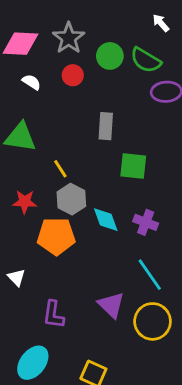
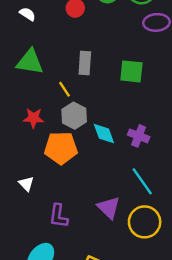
white semicircle: (31, 82) -> (27, 14), moved
gray rectangle: (106, 126) -> (85, 63), moved
green square: (133, 166) -> (131, 71), moved

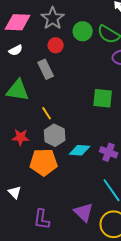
white semicircle: (27, 14) -> (16, 50), turned 120
gray rectangle: (85, 63) -> (46, 69), moved, turned -30
cyan diamond: (104, 134) -> (80, 150), turned -65

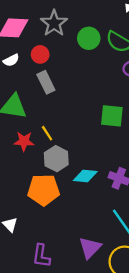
red circle: (56, 45) -> (40, 54), moved
red star: (21, 137) -> (24, 141), moved
purple triangle: (84, 212) -> (90, 248), turned 30

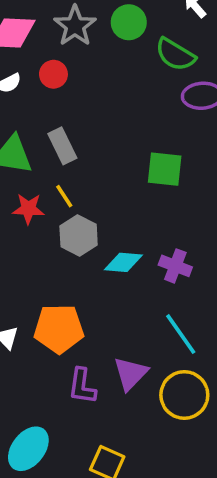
green circle: (89, 38) -> (129, 22), moved
gray rectangle: (46, 82) -> (62, 146), moved
orange pentagon: (44, 190) -> (59, 329), moved
purple L-shape: (41, 256) -> (82, 386), moved

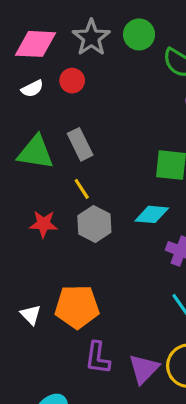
red star: (28, 209) -> (43, 224), moved
cyan diamond: (123, 262) -> (152, 214), moved
purple triangle: (131, 373) -> (144, 369), moved

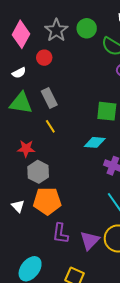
pink diamond: (36, 44) -> (21, 34), turned -64
white semicircle: (32, 89) -> (19, 73), moved
gray hexagon: (94, 224) -> (38, 172), moved

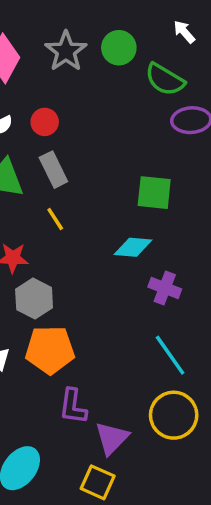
red circle: (44, 58) -> (45, 122), moved
purple triangle: (90, 240) -> (112, 438), moved

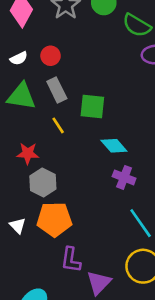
green square: (154, 193) -> (92, 106), moved
cyan diamond: (133, 247) -> (114, 146), turned 44
purple cross: (165, 288) -> (124, 177), moved

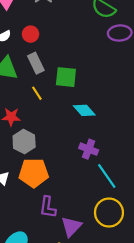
purple cross: (124, 177) -> (89, 149), moved

